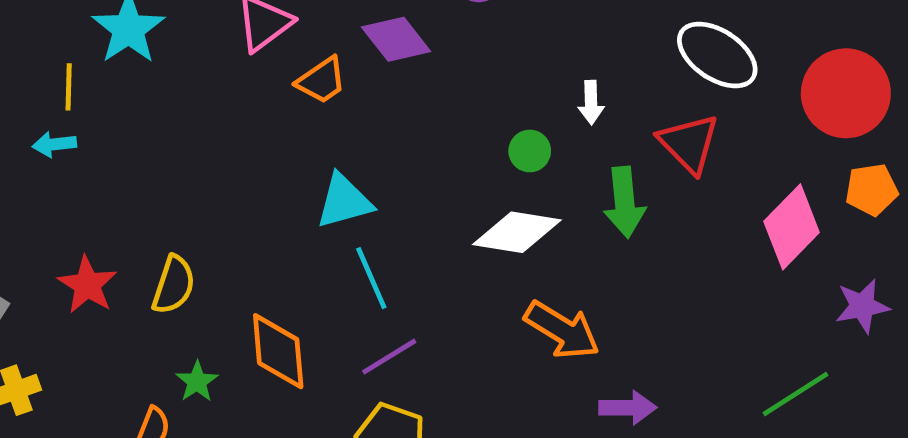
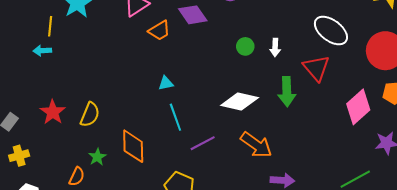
green circle: (530, 151) -> (245, 46), moved
cyan triangle: (344, 201) -> (166, 83), size x0.6
purple line: (389, 357) -> (203, 143), moved

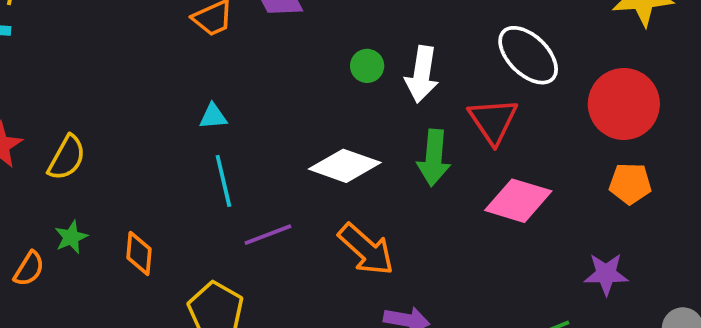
white arrow: (275, 47) -> (422, 74), size x1.6
pink diamond: (358, 107) -> (518, 201), moved, turned 52
orange diamond: (133, 146) -> (139, 253), moved, size x0.7

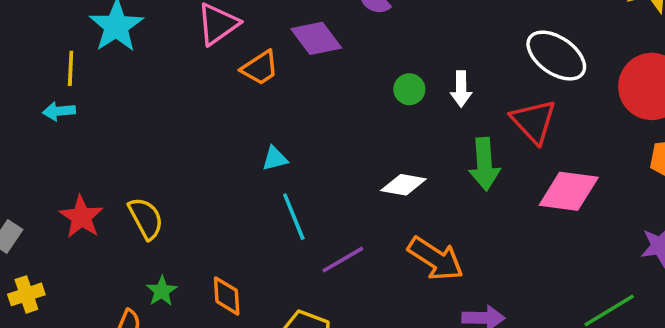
white arrow: (422, 74) -> (461, 89), size x0.7
yellow semicircle: (67, 158) -> (146, 218), turned -48
white diamond: (345, 166) -> (403, 185), size x0.7

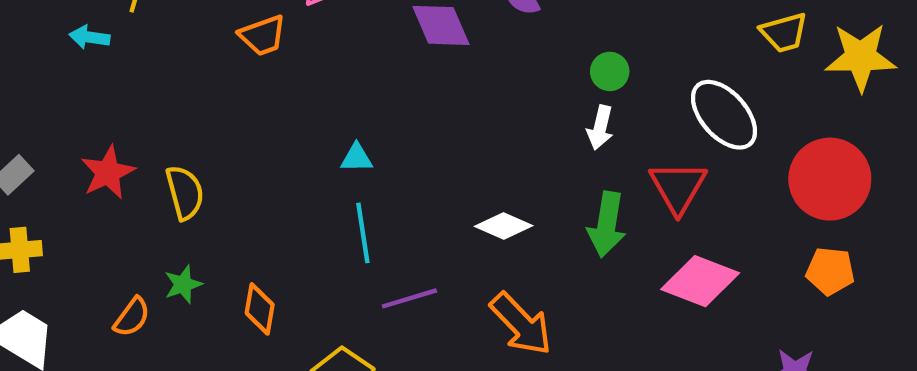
orange trapezoid: (260, 68) -> (263, 35), moved
green circle: (409, 89) -> (610, 71), moved
cyan arrow: (59, 111) -> (89, 37), moved

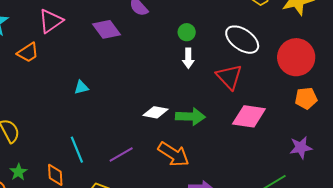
cyan triangle: (357, 158) -> (81, 87), moved
green arrow: (607, 224) -> (190, 117), moved, turned -84
cyan line: (363, 233) -> (77, 150), moved

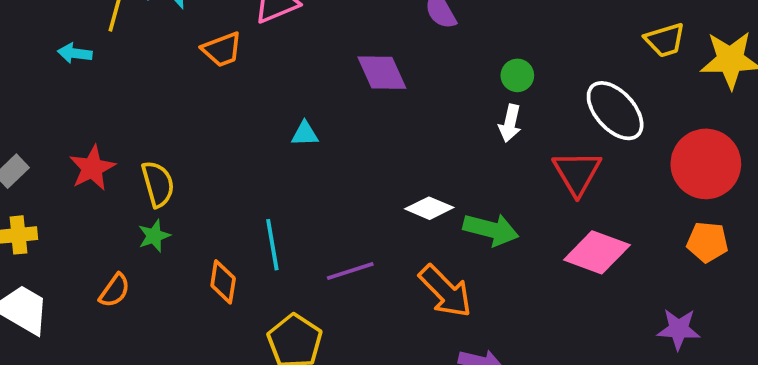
purple diamond: (106, 29) -> (382, 73), moved
green star: (18, 172) -> (154, 236), moved

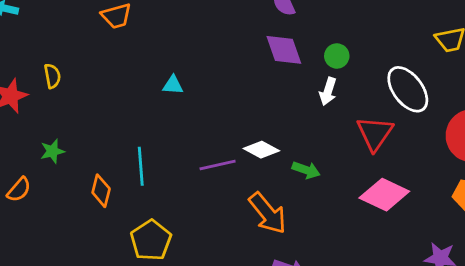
purple diamond: (382, 73) -> (284, 50), moved
yellow semicircle: (158, 184) -> (52, 76), moved, size x0.7
green arrow: (491, 230) -> (306, 170), size x0.7
purple line: (350, 271) -> (218, 165), moved

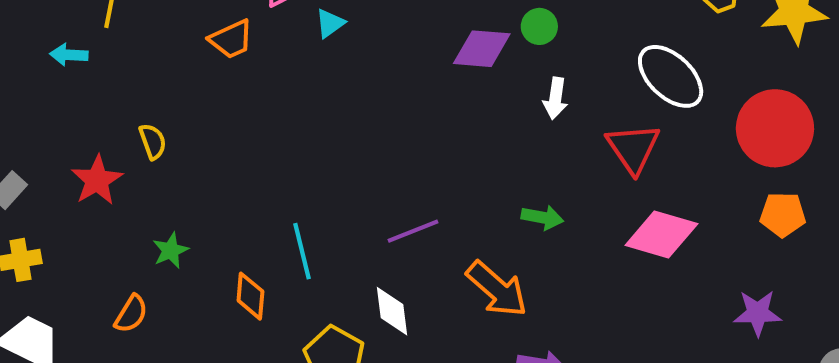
purple diamond: (284, 50) -> (482, 49), turned -57
green circle: (337, 56) -> (539, 26), moved
cyan triangle: (173, 85) -> (330, 23), moved, turned -30
white diamond: (261, 150) -> (392, 311), moved, turned 64

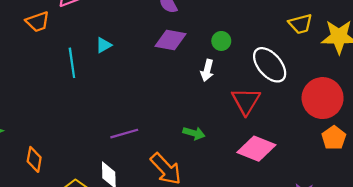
cyan triangle: (330, 23) -> (104, 45), moved
green circle: (539, 26) -> (221, 41), moved
orange pentagon: (783, 215) -> (334, 138), moved, turned 30
cyan line: (302, 251) -> (72, 63), moved

